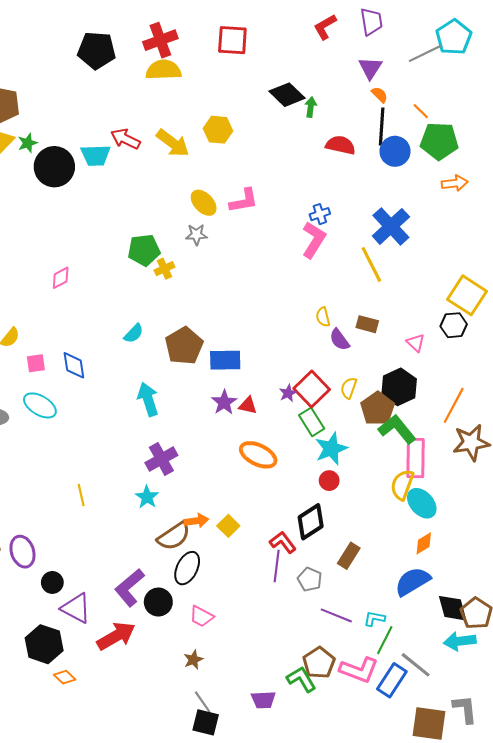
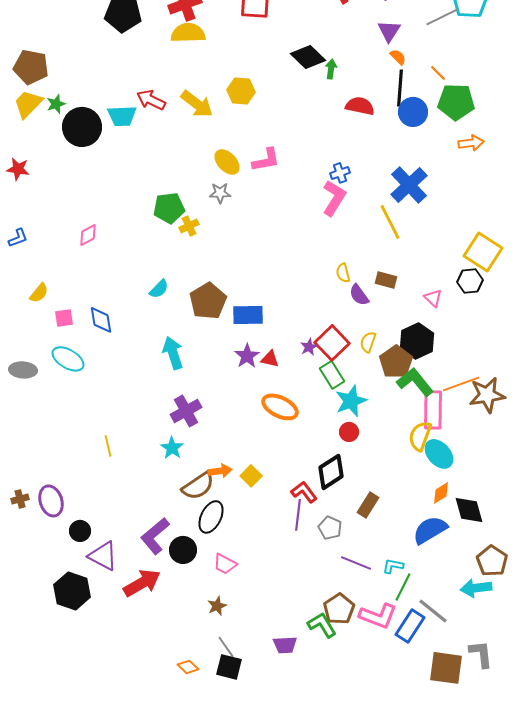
orange line: (454, 405) -> (461, 384), moved, turned 42
black diamond: (453, 608) -> (469, 510), moved
orange diamond: (65, 677) -> (188, 667), moved

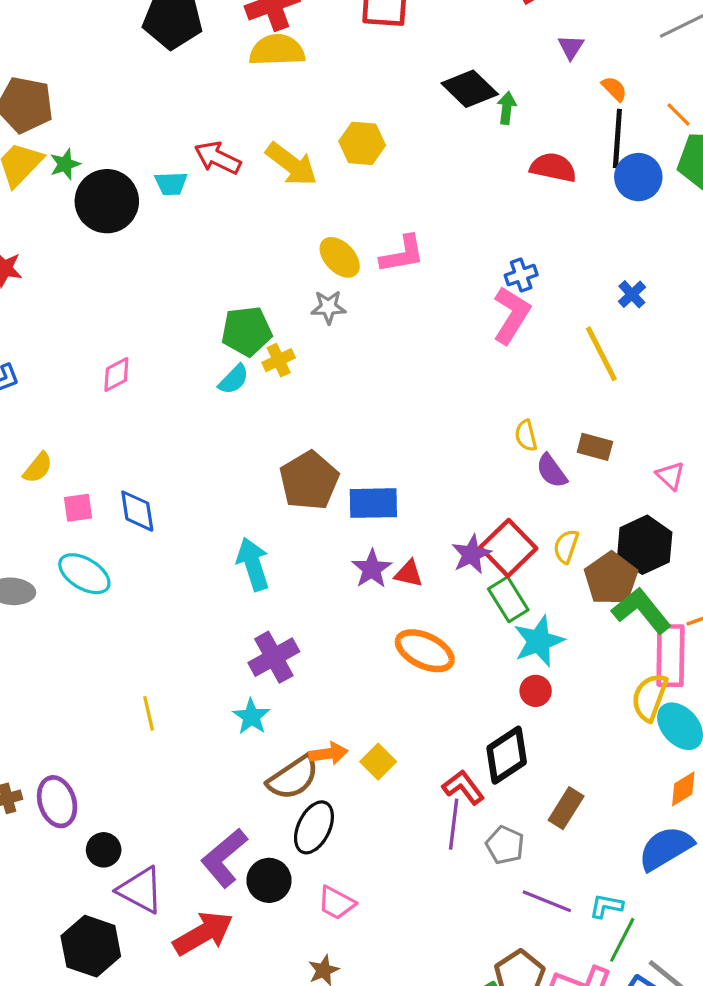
purple triangle: (389, 31) -> (571, 47), moved, size x0.7
cyan trapezoid: (122, 116) -> (171, 183), size x0.7
blue cross: (409, 185) -> (632, 294), size x0.5
cyan semicircle: (159, 289) -> (234, 379), moved
purple star: (309, 347) -> (471, 554), size x1.4

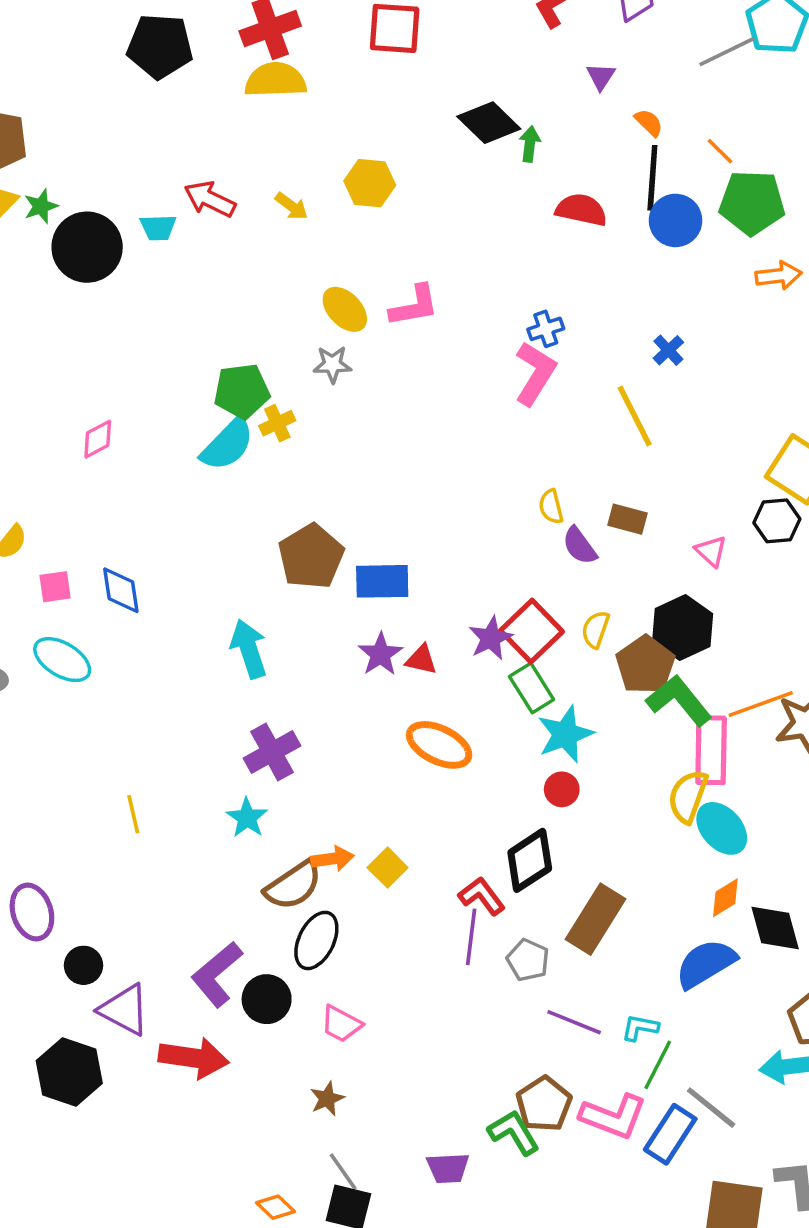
yellow arrow: (291, 164) -> (292, 206), size x0.6
cyan semicircle: (234, 379) -> (228, 444), size x1.6
brown rectangle: (566, 808) -> (596, 919), size x1.5
red arrow: (203, 933) -> (194, 1058), turned 38

